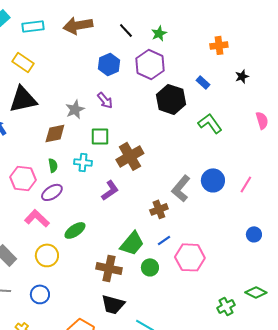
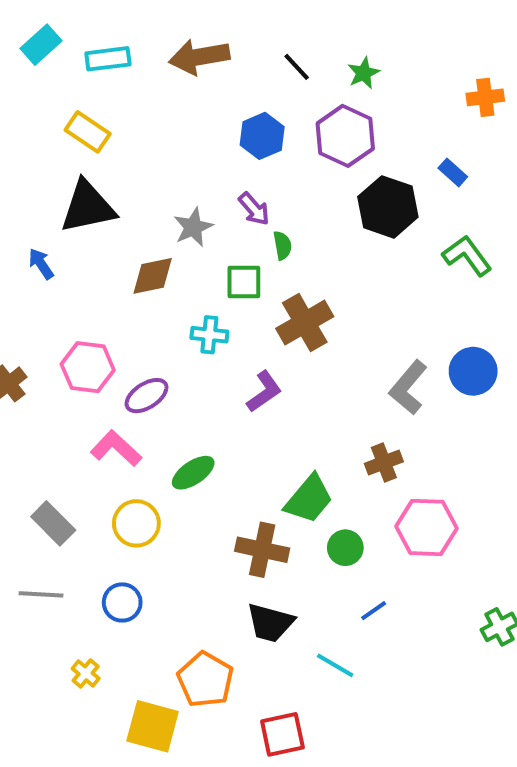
green semicircle: (53, 165) -> (282, 245), moved
brown cross: (159, 209) -> (384, 463), moved
blue line: (164, 240) -> (374, 611), moved

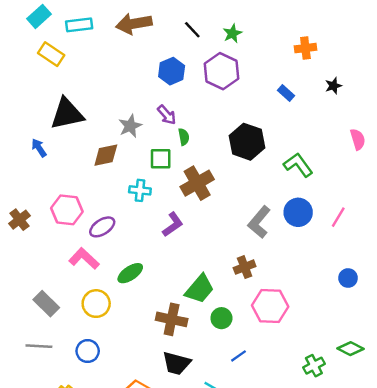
yellow rectangle: (88, 132) -> (51, 54), moved
black hexagon: (388, 207) -> (247, 142), moved
green L-shape: (467, 256) -> (298, 165), moved

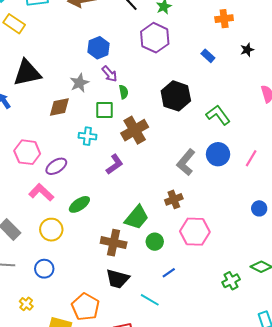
blue hexagon: (172, 71) -> (98, 48), moved

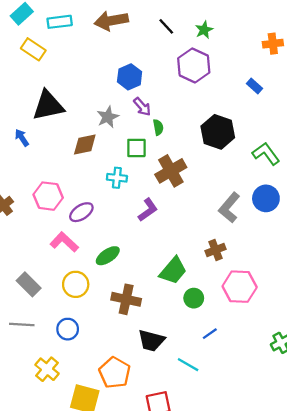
brown cross: (114, 243) -> (126, 299), moved
yellow cross: (26, 304) -> (47, 369), size x1.5

